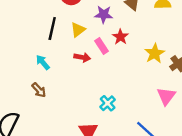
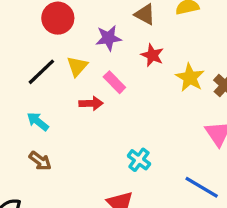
black line: (52, 28) -> (41, 72), turned 45
red star: (120, 37) -> (152, 55), moved

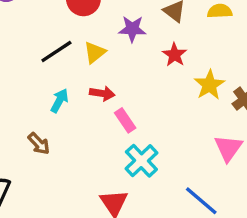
pink rectangle: (114, 82) -> (125, 120), moved
cyan arrow: (38, 121) -> (59, 101), moved, turned 70
cyan cross: (139, 160) -> (141, 161), size x1.4

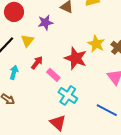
red star: (175, 55) -> (76, 58), moved, size x1.6
red arrow: (102, 93) -> (37, 63), turned -48

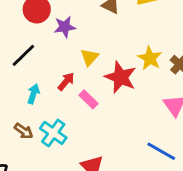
purple star: (45, 22) -> (65, 27), moved
yellow triangle: (27, 41) -> (89, 57), moved
cyan cross: (68, 95) -> (53, 133), moved

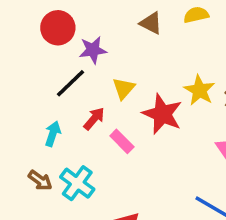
black line: (23, 55) -> (70, 83), moved

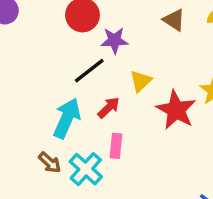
cyan arrow: (53, 134) -> (67, 118), size x1.6
pink rectangle: (122, 141) -> (116, 146), moved, turned 45

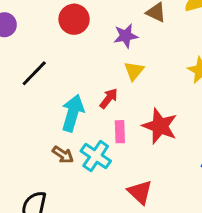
purple star: (114, 40) -> (126, 36), moved
black line: (89, 71) -> (34, 73), moved
red star: (176, 110) -> (160, 126), moved

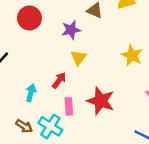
cyan arrow: (73, 113) -> (31, 93), size x0.6

